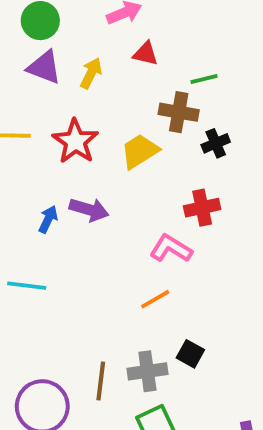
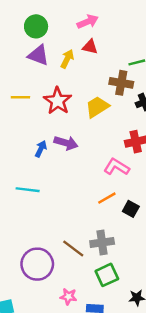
red triangle: (146, 54) -> (90, 47), moved
black square: (190, 354) -> (131, 209), moved
brown line: (101, 381) -> (73, 249), turned -60

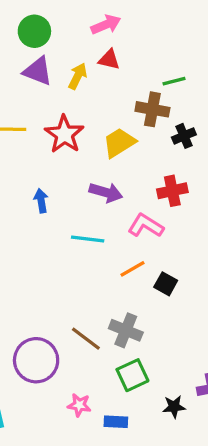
purple arrow: (66, 143) -> (106, 192), moved
blue arrow: (41, 149) -> (41, 201), turned -35
cyan line: (28, 190) -> (88, 239), moved
gray cross: (102, 243) -> (126, 330), turned 30

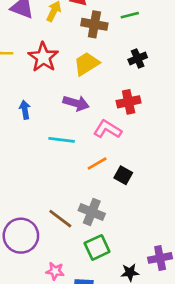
brown cross: (152, 109) -> (94, 24), moved

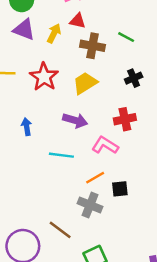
green line: (130, 15) -> (126, 37), turned 42
black square: (123, 175) -> (120, 189), turned -35
gray cross: (92, 212) -> (90, 205), moved

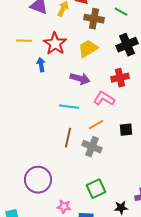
black cross: (134, 78) -> (127, 45), size x1.5
blue arrow: (27, 127) -> (41, 65), moved
black square: (120, 189) -> (126, 130), moved
brown line: (60, 230) -> (68, 138), moved, turned 66

